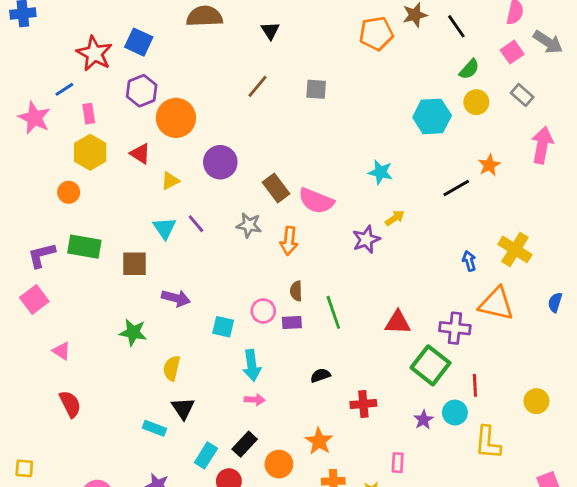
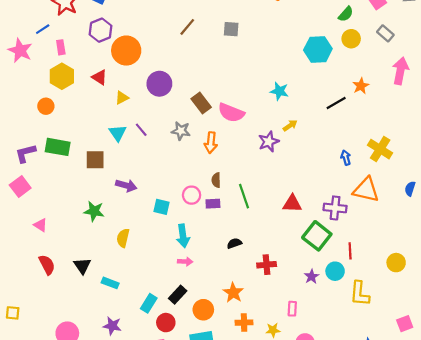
black triangle: (183, 408) -> (82, 266), moved

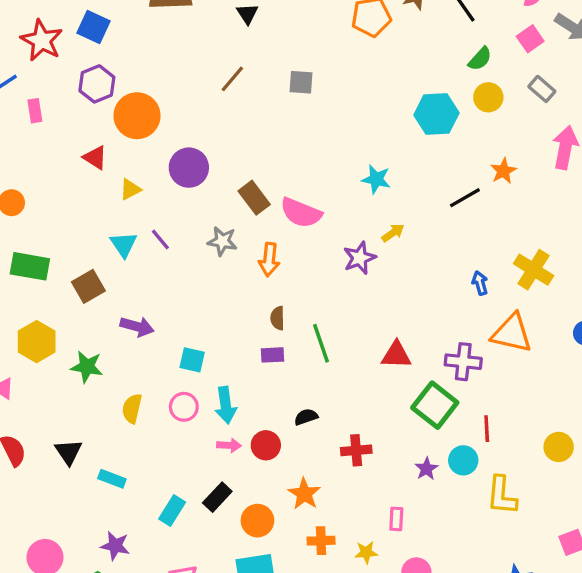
yellow hexagon: (62, 76) -> (37, 342), moved
brown square: (95, 160) -> (88, 286), turned -30
pink circle: (192, 195) -> (184, 407), moved
red circle: (166, 323) -> (266, 445), moved

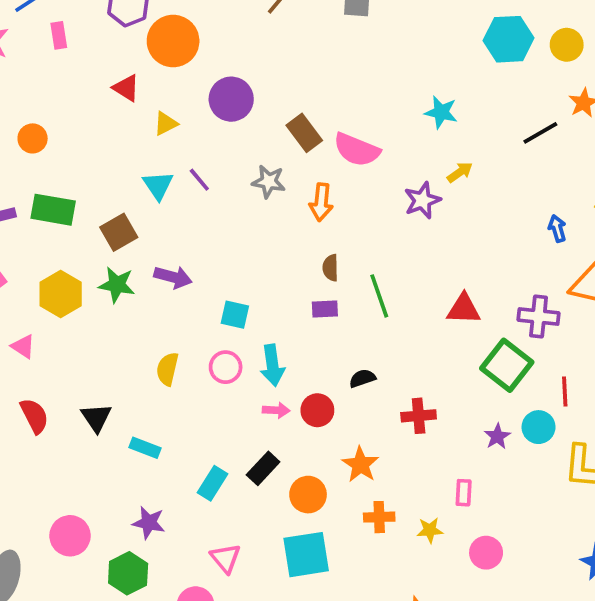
yellow circle: (488, 97) -> (567, 45), moved
green star: (87, 367) -> (117, 285), moved

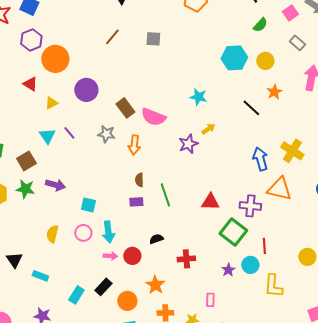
black line: (540, 133) -> (251, 108), turned 72
blue arrow: (557, 228) -> (260, 159), size x1.6

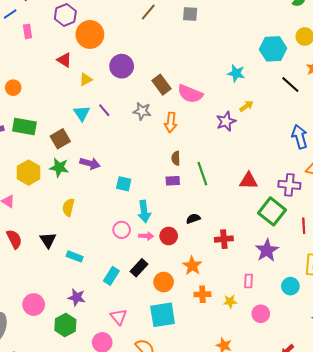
cyan hexagon: (234, 58) -> (273, 49), moved
pink circle: (83, 233) -> (122, 230), moved
yellow semicircle: (52, 234) -> (68, 207), moved
cyan circle: (250, 265) -> (290, 286), moved
purple star: (228, 270) -> (267, 250), size x1.6

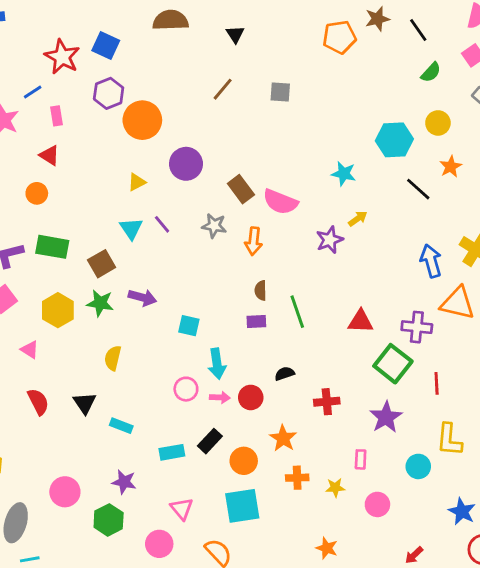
red triangle: (64, 60) -> (49, 155), moved
cyan rectangle: (111, 276) -> (172, 452), turned 48

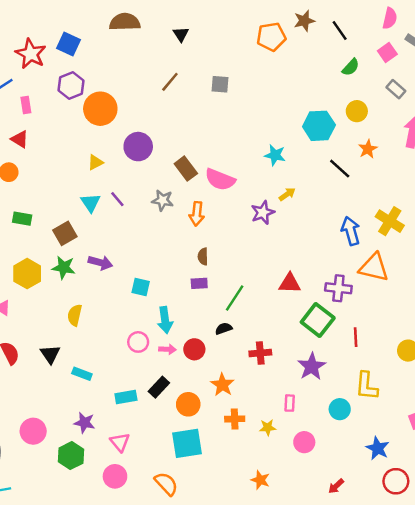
green rectangle: (52, 247) -> (22, 219), size x0.7
green line: (297, 312) -> (235, 298), moved, turned 52
pink triangle: (182, 509) -> (120, 442), moved

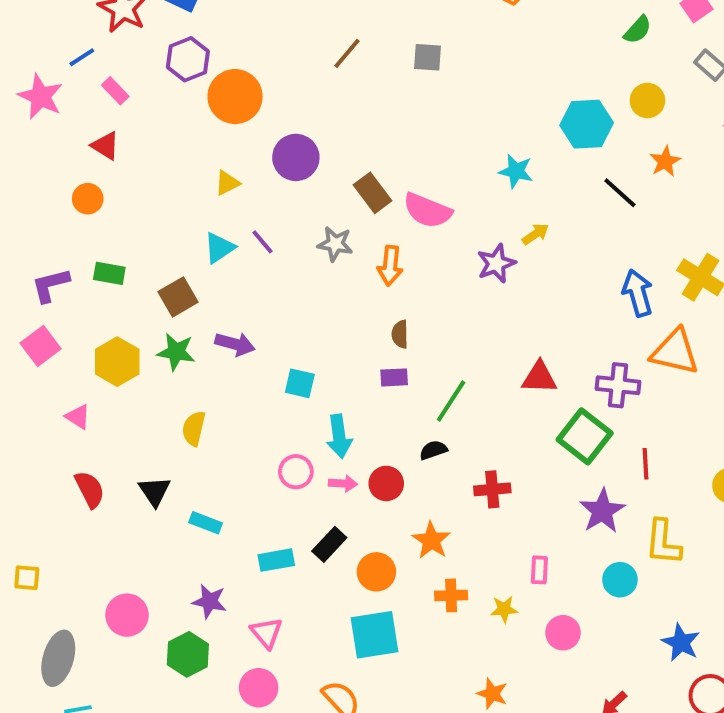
pink rectangle: (26, 105) -> (115, 91), turned -35
cyan triangle: (91, 203) -> (219, 248), turned 30
purple star: (312, 366) -> (602, 511), moved

